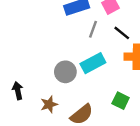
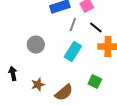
cyan rectangle: (93, 63) -> (73, 52), turned -30
gray circle: (65, 72) -> (36, 45), moved

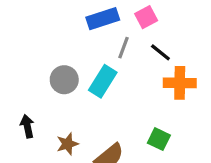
cyan rectangle: (73, 52) -> (103, 81), moved

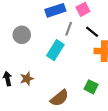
gray circle: (64, 80) -> (22, 35), moved
brown star: (67, 144) -> (27, 79), moved

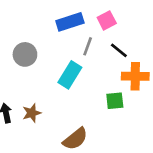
green square: (91, 87) -> (115, 101), moved, turned -32

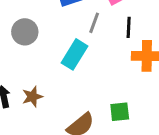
black line: (119, 50) -> (129, 27), turned 54
green square: (115, 101) -> (120, 112), moved

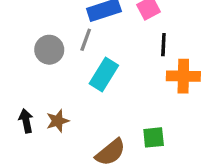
gray line: (94, 23) -> (86, 40), moved

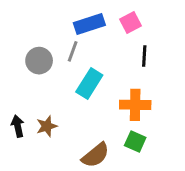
orange cross: (183, 76) -> (135, 105), moved
green square: (154, 137) -> (135, 141), turned 30

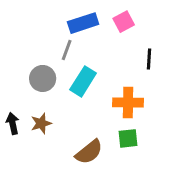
black line: (144, 56) -> (149, 59), moved
gray circle: (39, 61) -> (43, 78), moved
green square: (135, 141) -> (128, 138), turned -30

